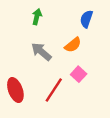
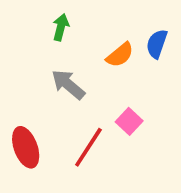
blue semicircle: (86, 19) -> (157, 44), moved
orange semicircle: (73, 45) -> (120, 55), moved

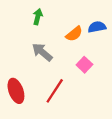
blue semicircle: (157, 44) -> (97, 27), turned 60
pink square: (129, 121) -> (84, 65), moved

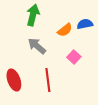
green arrow: (38, 17) -> (33, 15), size x1.5
red line: (55, 91) -> (48, 80), turned -40

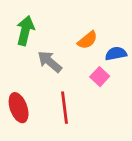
green arrow: (33, 15) -> (25, 31), moved
blue semicircle: (85, 24) -> (116, 54), moved

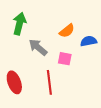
pink square: (100, 77) -> (65, 59), moved, turned -32

